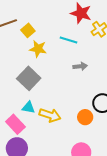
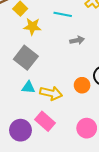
orange circle: (85, 117) -> (82, 85), moved
pink rectangle: (15, 124) -> (45, 121), moved

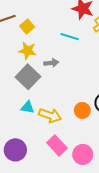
yellow star: (32, 26) -> (27, 51), moved
gray arrow: (77, 40) -> (51, 63), moved
pink rectangle: (45, 121) -> (57, 145), moved

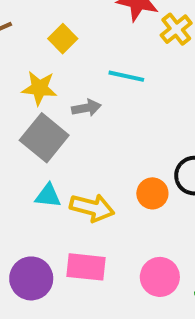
yellow square: (27, 27) -> (63, 39), moved
cyan line: (70, 37) -> (126, 76), moved
pink rectangle: (57, 145) -> (86, 267), moved, turned -36

